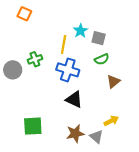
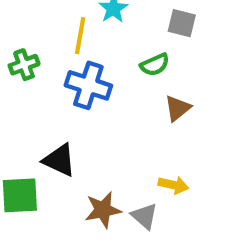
gray square: (99, 38) -> (182, 23), moved
black triangle: (74, 100) -> (59, 160), moved
yellow arrow: (111, 121) -> (173, 185), turned 40

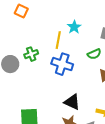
black triangle: (59, 160) -> (72, 102), moved

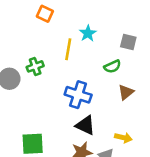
orange square: (21, 11) -> (45, 14), moved
blue cross: (62, 64) -> (78, 95), moved

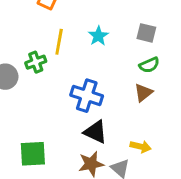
cyan star: (88, 33) -> (98, 36), moved
yellow line: (68, 49) -> (59, 42), moved
green semicircle: (112, 66) -> (149, 65), moved

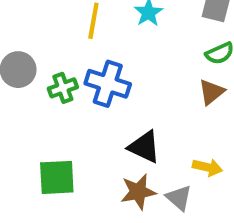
green cross: (36, 62) -> (63, 88), moved
blue cross: (87, 96) -> (108, 84), moved

